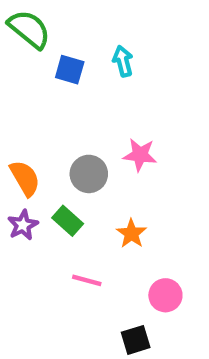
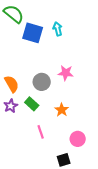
blue square: (70, 70) -> (33, 33), size x1.5
pink line: (87, 280) -> (41, 132), turned 56

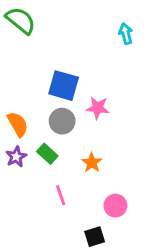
cyan arrow: (58, 29) -> (126, 34), moved
blue square: (33, 33) -> (64, 86), moved

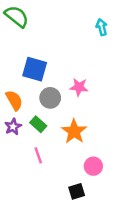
blue square: (64, 86) -> (35, 69), moved
orange star: (92, 163) -> (74, 131), size x1.5
pink line: (61, 195) -> (38, 155), moved

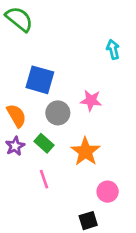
cyan arrow: (102, 27) -> (113, 49), moved

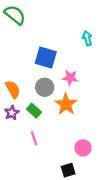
blue square: (40, 80) -> (46, 57), moved
orange star: (85, 152) -> (66, 104), moved

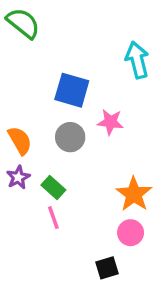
cyan arrow: (87, 38) -> (137, 60), size x1.5
orange star: (66, 104) -> (134, 194), moved
green rectangle: (34, 111) -> (53, 187), moved

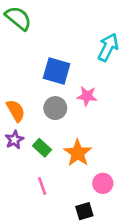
cyan arrow: (137, 60) -> (108, 47), turned 40
orange star: (134, 194) -> (78, 153), moved
pink line: (53, 218) -> (42, 186), moved

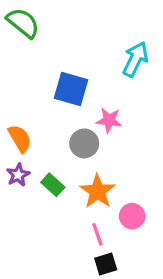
gray circle: (55, 108) -> (84, 143), moved
pink circle: (103, 183) -> (132, 216), moved
pink line: (42, 186) -> (97, 234), moved

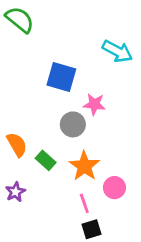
cyan arrow: (135, 59) -> (117, 51), turned 92
orange semicircle: (20, 138) -> (17, 145), moved
purple star: (18, 175) -> (15, 192), moved

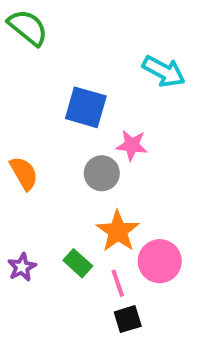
orange semicircle: (17, 145) -> (24, 173), moved
green rectangle: (46, 160) -> (78, 263), moved
pink circle: (114, 188) -> (160, 261), size x1.4

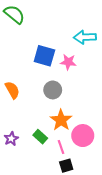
cyan arrow: (164, 71) -> (85, 37), turned 150
pink star: (132, 145) -> (68, 62), moved

